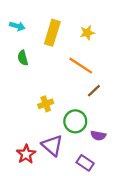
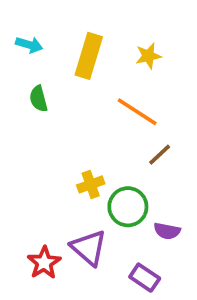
yellow cross: (46, 104) -> (91, 184), moved

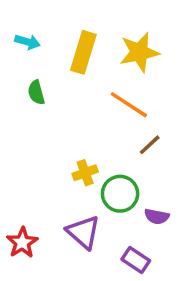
yellow star: (148, 56) -> (139, 52), size x1.6
red star: (44, 263) -> (22, 243), moved

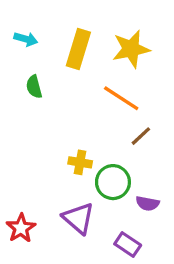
yellow cross: (85, 173) -> (80, 162), turned 30

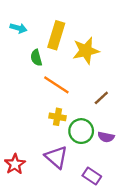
yellow star: (131, 49) -> (86, 51), moved
green semicircle: (34, 87) -> (36, 58), moved
orange line: (121, 98) -> (56, 85), moved
purple semicircle: (147, 203) -> (106, 137), moved

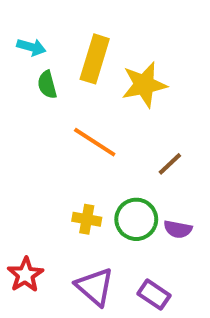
green semicircle: (36, 58) -> (47, 85), moved
yellow cross: (58, 117) -> (87, 219), moved
purple triangle: (56, 157) -> (95, 287), moved

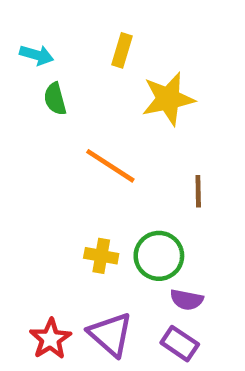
yellow rectangle: (95, 59) -> (122, 50), moved, size x0.6
brown line: (170, 164) -> (198, 191), turned -48
purple semicircle: (178, 229) -> (187, 300), moved
red star: (25, 275) -> (50, 339), moved

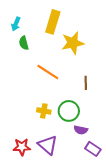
yellow rectangle: (122, 50) -> (53, 22), size x1.6
cyan arrow: (37, 55) -> (16, 24), turned 96
red star: (50, 339) -> (22, 147), turned 30
purple rectangle: (180, 344) -> (93, 149), moved

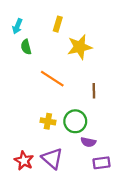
yellow rectangle: (53, 22) -> (58, 24), size x0.6
red star: (22, 147) -> (24, 161), turned 30
purple rectangle: (93, 149) -> (101, 163), turned -42

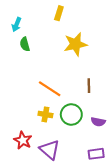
yellow rectangle: (58, 24) -> (59, 13), moved
orange line: (52, 79) -> (50, 89), moved
purple semicircle: (88, 142) -> (98, 122), moved
red star: (24, 161) -> (23, 140), moved

